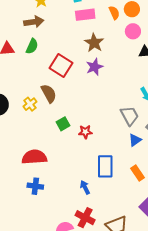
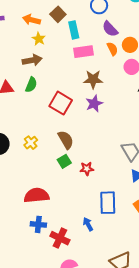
brown star: (94, 43) -> (93, 79), turned -30
brown semicircle: (49, 93) -> (66, 140), moved
red cross: (85, 218) -> (60, 238), moved

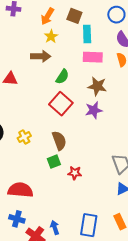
brown square: (58, 14) -> (74, 16), turned -35
orange arrow: (31, 20) -> (47, 16), turned -84
green semicircle: (31, 85) -> (62, 77), moved
blue rectangle: (108, 203) -> (89, 225), moved
blue arrow: (88, 224) -> (55, 228), moved

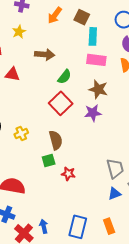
yellow star: (51, 36) -> (19, 32), moved

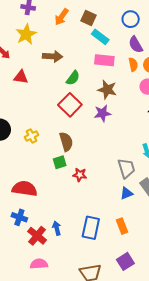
yellow star: (19, 32) -> (26, 34), size x1.5
cyan rectangle: (93, 36) -> (100, 37), turned -54

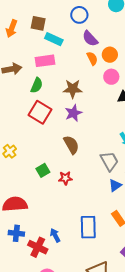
pink rectangle: (104, 60) -> (45, 61), moved
brown semicircle: (66, 142) -> (71, 145), moved

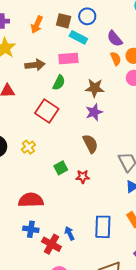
blue circle: (79, 15) -> (87, 16), moved
red square: (40, 112) -> (47, 111), moved

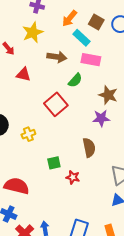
cyan rectangle: (78, 37) -> (81, 38), moved

